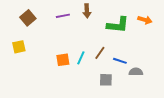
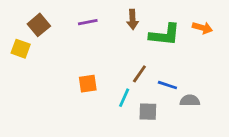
brown arrow: (87, 11) -> (132, 19), moved
yellow square: (19, 47) -> (21, 49), moved, turned 32
cyan line: (81, 58) -> (124, 98), moved

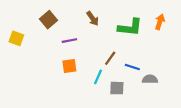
brown arrow: (132, 19) -> (93, 19), moved, turned -32
purple line: (88, 22) -> (69, 41), moved
brown square: (39, 25) -> (48, 20), moved
orange arrow: (202, 28) -> (160, 22), turned -88

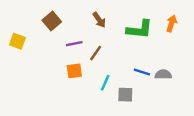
brown line: (110, 58) -> (96, 53), moved
gray semicircle: (150, 79) -> (163, 74), moved

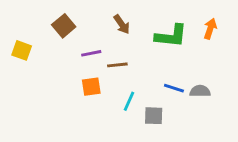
brown line: (96, 53) -> (117, 65), turned 49

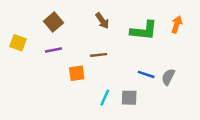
purple line: (91, 53) -> (53, 50), moved
gray semicircle: (200, 91) -> (168, 77), turned -63
cyan line: (129, 101) -> (105, 98), moved

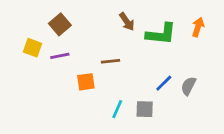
brown arrow: (102, 21) -> (127, 22), moved
yellow square: (18, 43) -> (33, 48), moved
blue line: (146, 74) -> (164, 83), turned -63

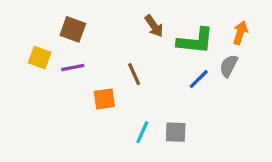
brown square: (60, 24) -> (73, 29), turned -30
brown line: (110, 61) -> (134, 74), turned 72
blue line: (164, 83) -> (199, 79), moved
gray semicircle: (188, 86) -> (229, 66), moved

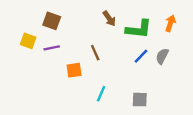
gray semicircle: (229, 66) -> (162, 56), moved
gray square: (176, 132) -> (140, 100), moved

